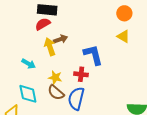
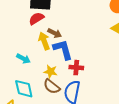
brown arrow: (60, 39) -> (55, 33), turned 48
blue L-shape: (93, 55) -> (63, 50), moved

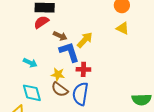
yellow arrow: (44, 41) -> (85, 40), moved, turned 66

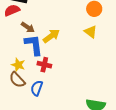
blue semicircle: (80, 94) -> (37, 88), size x0.7

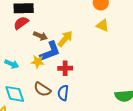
blue L-shape: (34, 45) -> (50, 51), turned 90
yellow star: (18, 65) -> (38, 62), moved

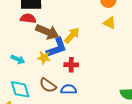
red semicircle: (21, 23) -> (28, 18), turned 42
brown arrow: (40, 36) -> (47, 32), size x1.6
blue semicircle: (63, 93) -> (69, 89), turned 84

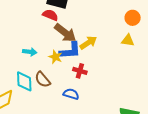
yellow triangle: (110, 23) -> (128, 40), turned -32
cyan arrow: (18, 59) -> (30, 52), turned -32
brown semicircle: (48, 85) -> (43, 80), moved

